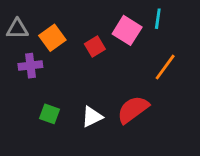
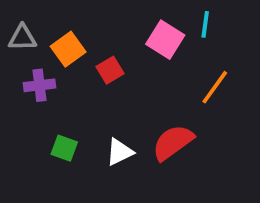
red square: (95, 47) -> (110, 70), moved

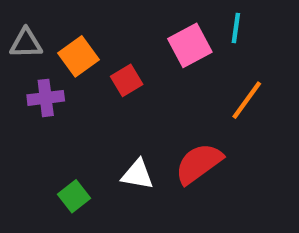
pink square: (165, 40) -> (190, 45), turned 30
green square: (64, 148) -> (74, 196), moved, turned 32
white triangle: (120, 152) -> (137, 174), turned 36

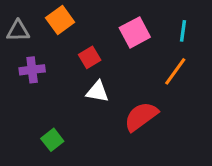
cyan line: (236, 28) -> (183, 31), moved
orange square: (78, 56) -> (60, 20), moved
white triangle: (137, 174) -> (97, 92), moved

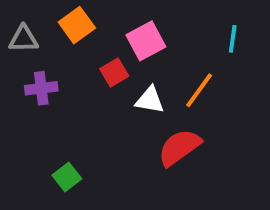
pink square: (135, 32) -> (146, 41), moved
orange line: (175, 71) -> (199, 90), moved
white triangle: (97, 92) -> (150, 100), moved

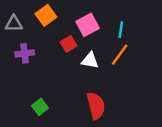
cyan line: (233, 39) -> (121, 30), moved
red semicircle: (179, 147) -> (96, 106), moved, turned 112

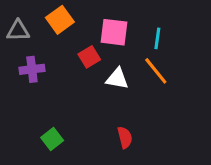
pink square: (88, 25) -> (114, 32), turned 35
orange line: (120, 55) -> (156, 71), turned -75
red semicircle: (96, 106) -> (125, 137), size x0.6

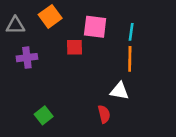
red square: (89, 57) -> (75, 47), turned 30
orange line: (156, 71) -> (130, 59), turned 40
white triangle: (117, 79) -> (119, 91), moved

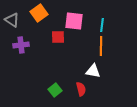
gray triangle: (15, 25) -> (12, 20), turned 35
green square: (44, 115) -> (55, 90), moved

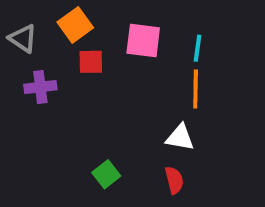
red square: (58, 37) -> (91, 62), moved
red semicircle: (81, 89) -> (174, 180), moved

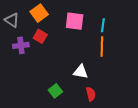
red square: (91, 62) -> (40, 36), moved, turned 32
white triangle: (180, 137) -> (81, 72), moved

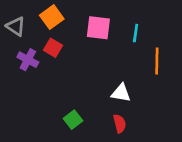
purple cross: (21, 45) -> (28, 60), turned 35
orange line: (102, 46) -> (157, 61), moved
white triangle: (81, 72) -> (121, 93), moved

